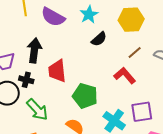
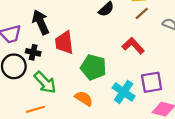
black arrow: (34, 50) -> (41, 22), turned -30
brown line: (135, 52) -> (142, 13), moved

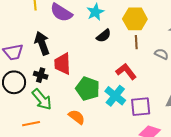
brown line: (142, 13) -> (136, 42), turned -56
black cross: (33, 52) -> (41, 75), moved
cyan cross: (124, 92) -> (115, 96), moved

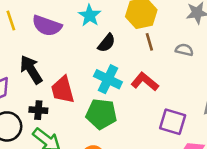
cyan cross: (115, 96) -> (108, 79), moved
purple square: (141, 107) -> (173, 122), turned 35

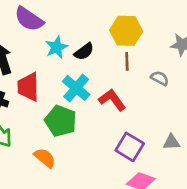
cyan star: (90, 16) -> (57, 47), moved

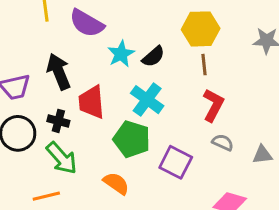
gray semicircle: (160, 78) -> (223, 142), moved
red L-shape: (112, 100) -> (213, 105), moved, turned 68
purple square: (130, 147) -> (176, 162), moved

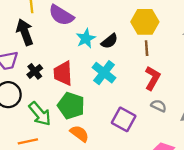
black arrow: (59, 72) -> (25, 32), moved
black cross: (58, 121) -> (35, 71), moved, turned 35
green pentagon: (132, 139) -> (71, 106), moved

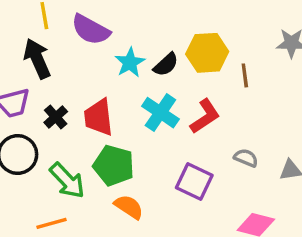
yellow hexagon: (145, 22) -> (207, 53), moved
brown line: (147, 48) -> (245, 75), moved
red L-shape: (153, 78) -> (205, 116), moved, turned 30

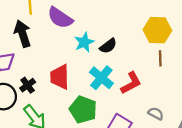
yellow hexagon: (207, 53) -> (157, 30), moved
black cross: (56, 117) -> (28, 85), moved
green pentagon: (114, 165) -> (83, 109), moved

